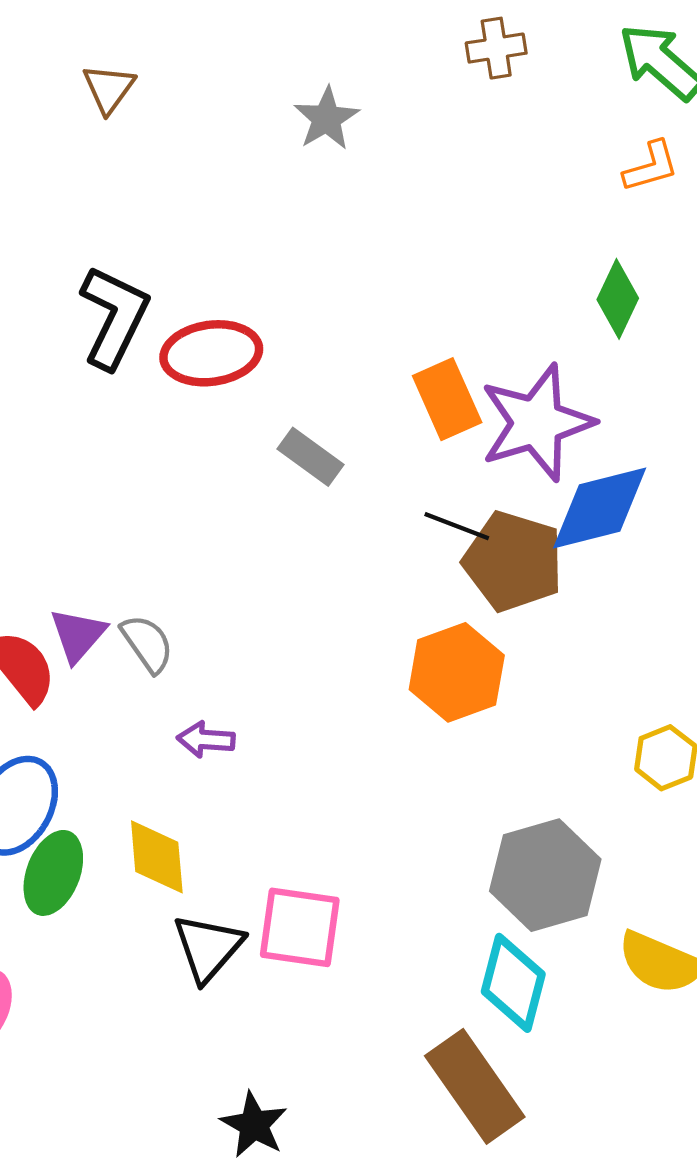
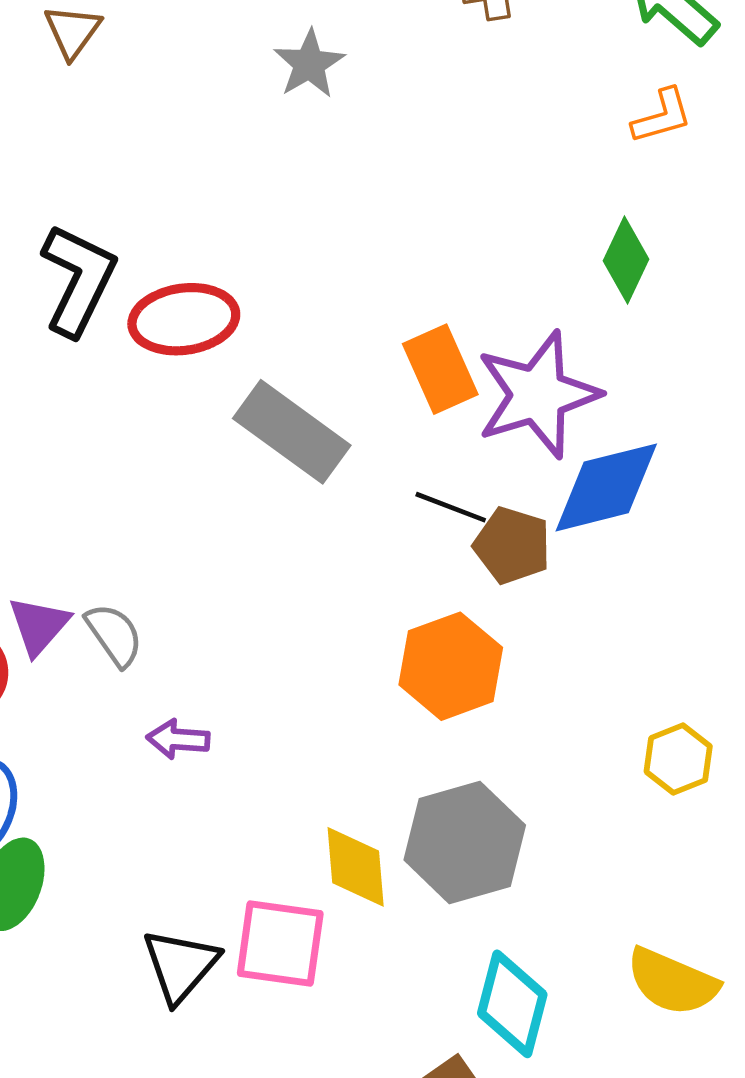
gray rectangle: (310, 457) -> (292, 432), size x1.6
brown pentagon: (513, 561) -> (512, 545), size x0.7
yellow diamond: (157, 857) -> (356, 867), moved
gray hexagon: (545, 875) -> (465, 843), moved

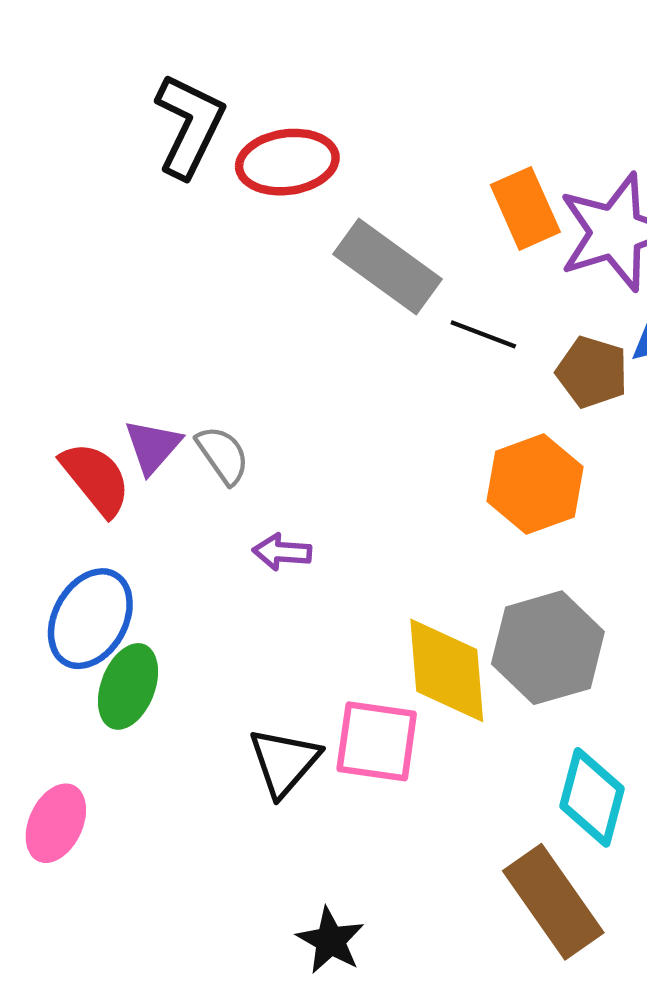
black line: (451, 507) -> (483, 334), moved
yellow diamond: (356, 867) -> (447, 670), size x1.4

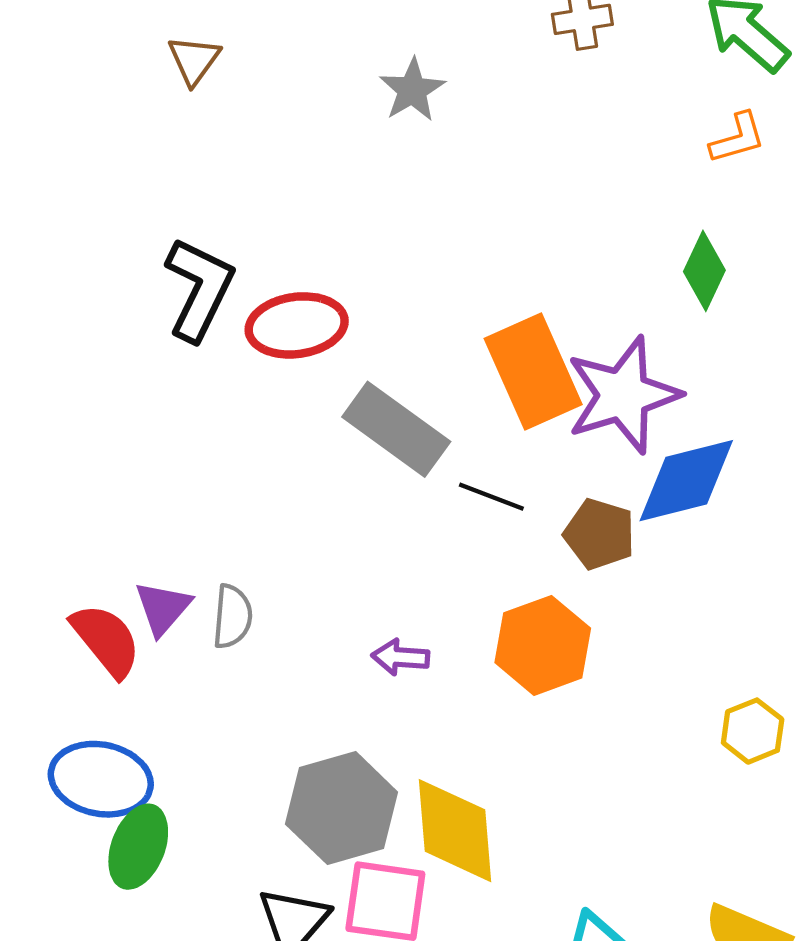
orange rectangle: (525, 208) -> (533, 371), size x1.4
gray semicircle: (223, 455) -> (232, 617), turned 40
purple arrow: (282, 552) -> (400, 657), moved
blue ellipse: (90, 619) -> (101, 779), turned 72
gray hexagon: (548, 648) -> (342, 808), moved

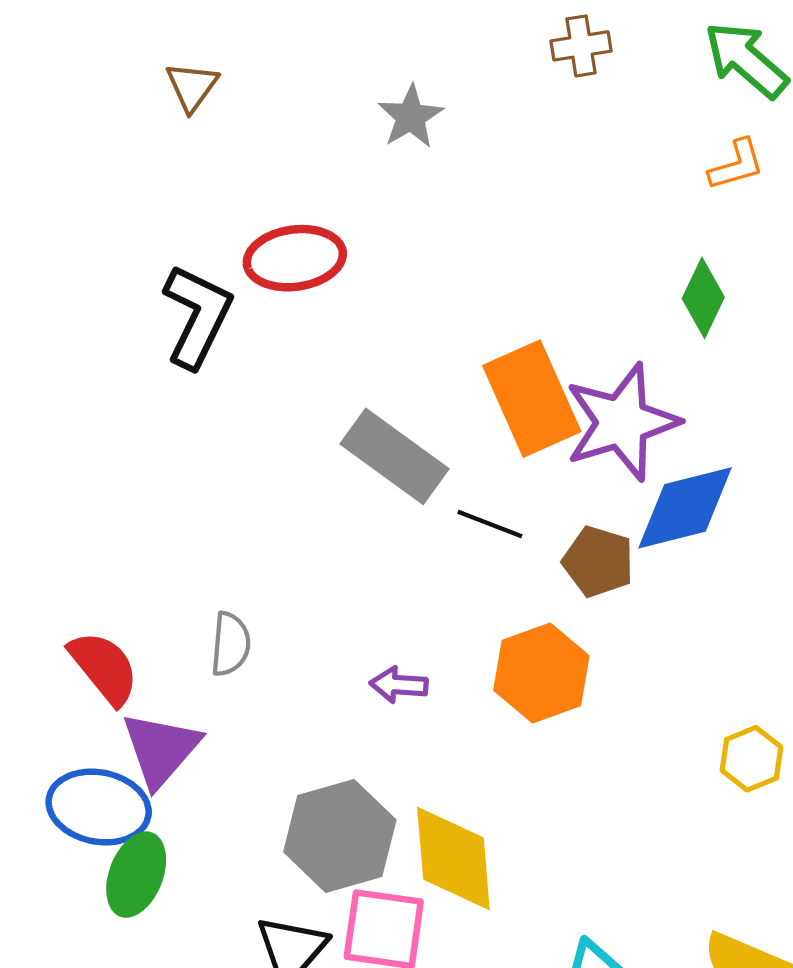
red ellipse: (297, 325) -> (295, 258), moved
purple triangle: (163, 608) -> (161, 749), moved, size x1.4

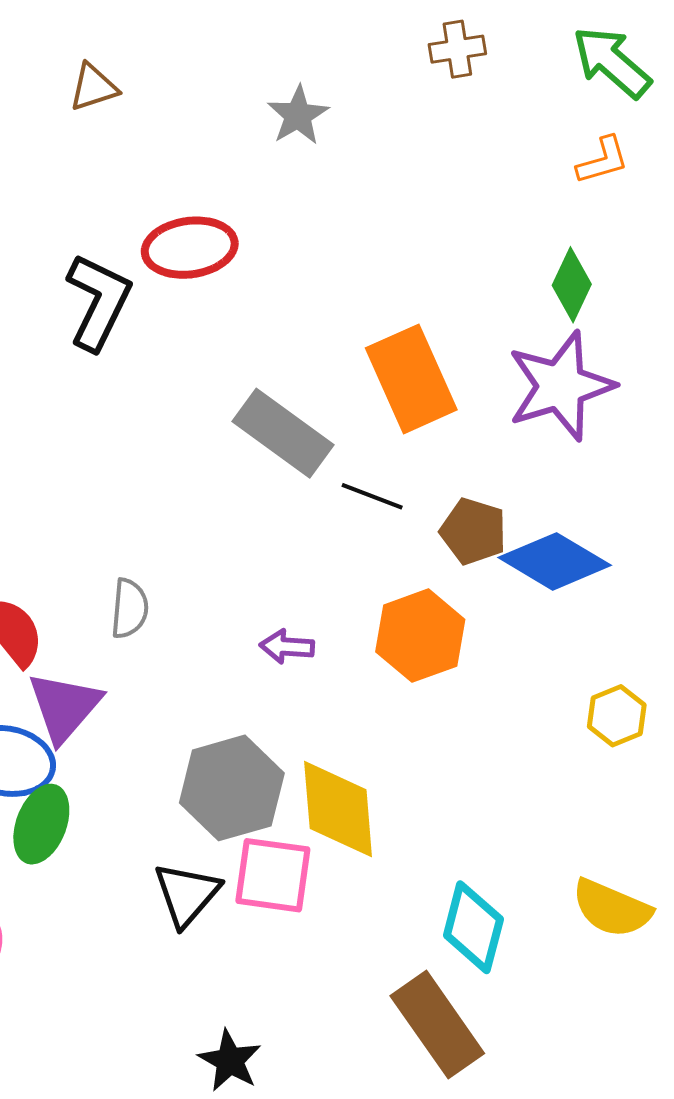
brown triangle: (192, 87) -> (93, 87), turned 36
purple star: (622, 422) -> (561, 386), moved
blue diamond: (685, 508) -> (555, 561), moved, turned 45

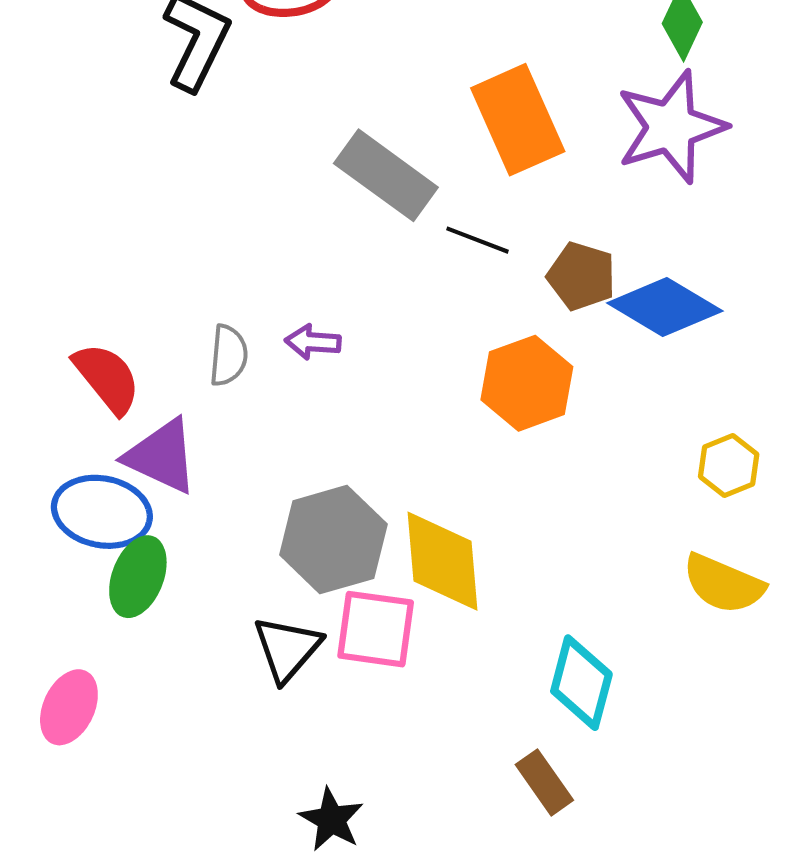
purple arrow: (287, 647) -> (313, 342), moved
purple triangle: (64, 707) -> (162, 456), turned -46
yellow semicircle: (612, 908) -> (723, 584), moved
brown rectangle: (437, 1025) -> (544, 782), size x0.6

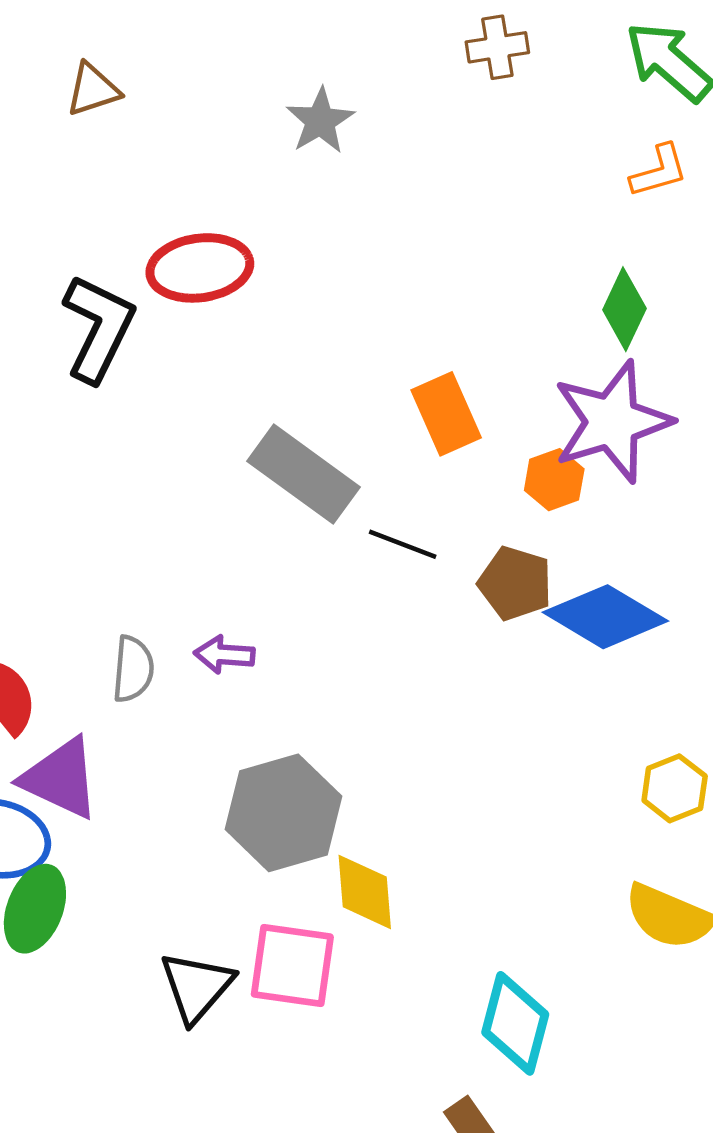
orange rectangle: (518, 120) -> (446, 414), size x0.7
orange hexagon: (527, 383) -> (554, 480), moved, size x0.6
gray hexagon: (333, 540) -> (283, 813), moved
yellow diamond: (443, 561) -> (365, 892), size x0.7

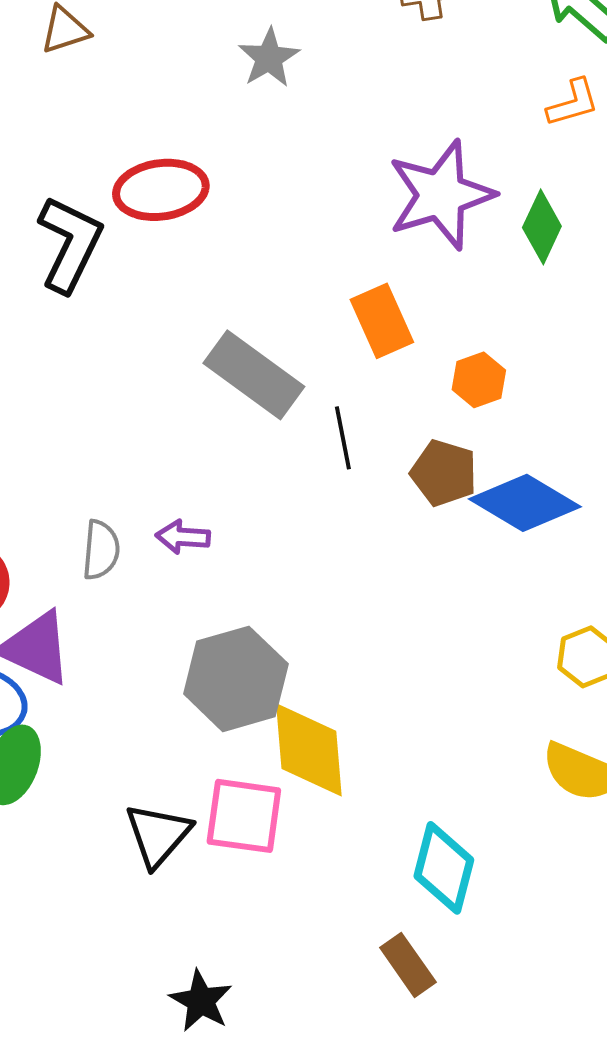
purple star: (612, 422) -> (441, 195), moved
black line: (403, 544) -> (343, 438), turned 58
yellow diamond: (365, 892) -> (309, 750), size x1.4

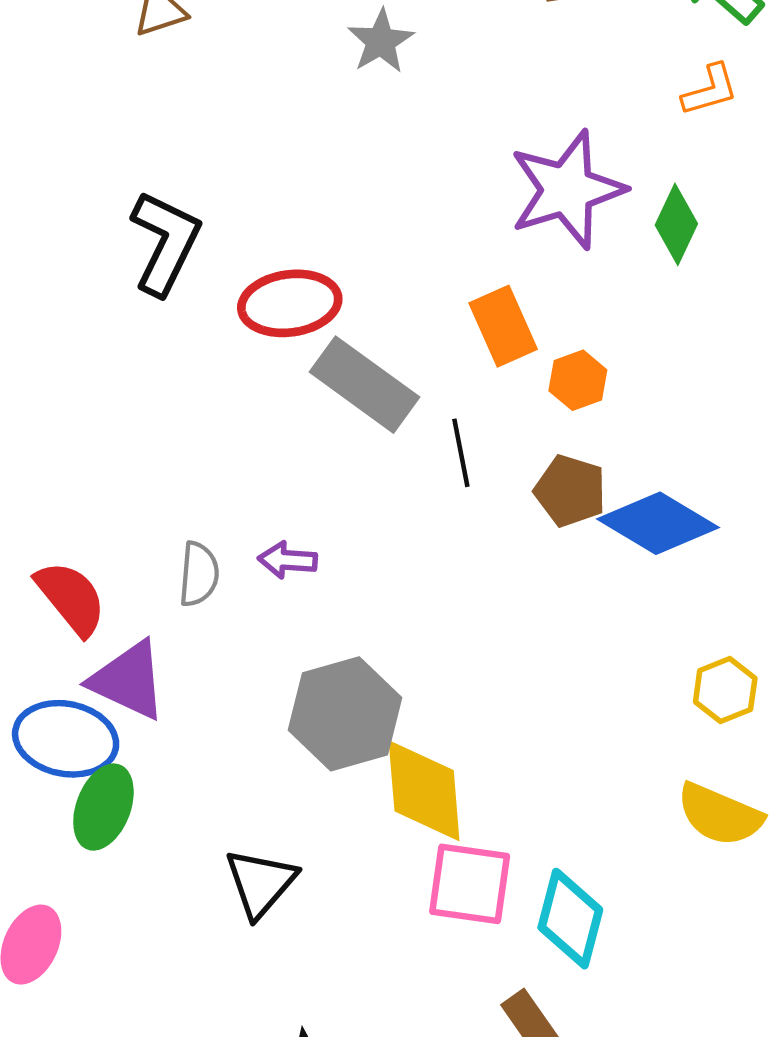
red ellipse: (161, 190) -> (290, 303), moved
orange hexagon: (479, 380) -> (578, 380), moved
pink square: (244, 816) -> (470, 884), moved

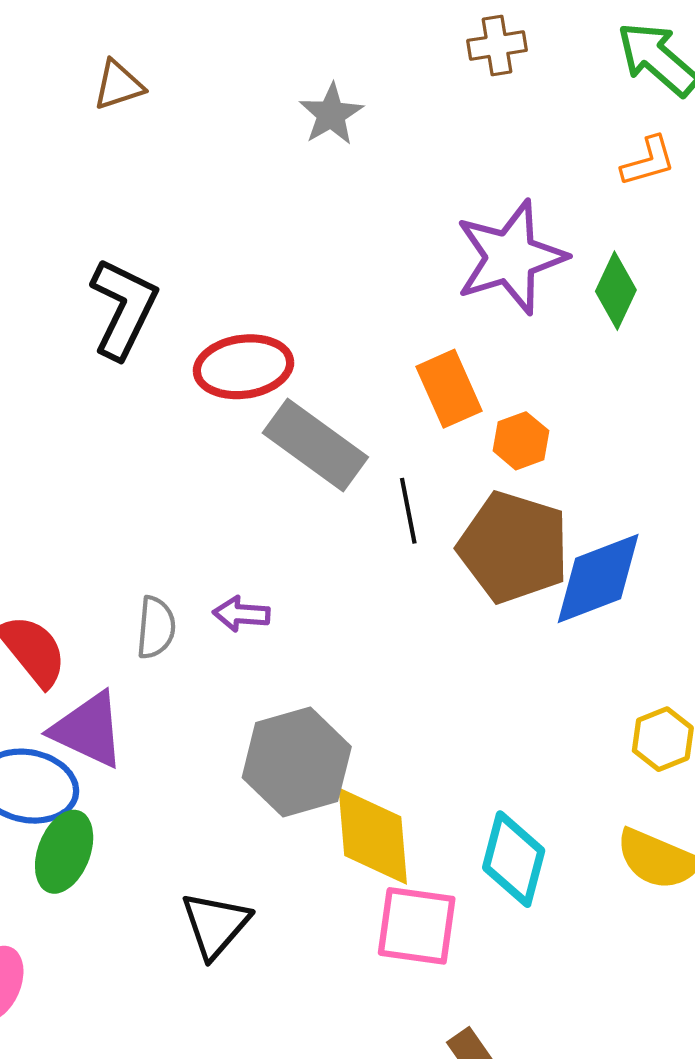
brown pentagon: (570, 491) -> (514, 547), size x1.6
blue diamond: (658, 523) -> (598, 578), turned -52
cyan diamond: (570, 919) -> (514, 859), moved

